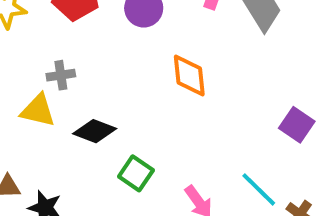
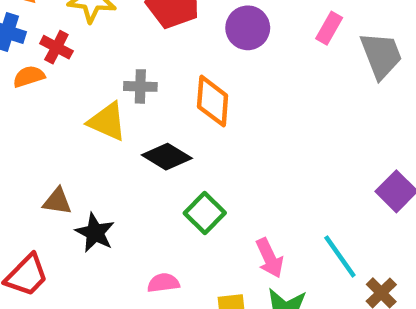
orange diamond: (189, 76) -> (213, 101), moved

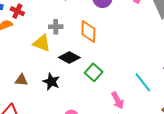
green square: (205, 213) -> (94, 72), moved
black star: (95, 233) -> (51, 82), moved
cyan line: (340, 256) -> (143, 82), moved

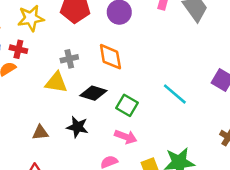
cyan line: (143, 82) -> (175, 94), moved
pink arrow: (118, 100) -> (126, 137), moved, turned -30

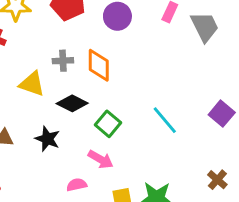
gray cross: (69, 59) -> (63, 61), moved

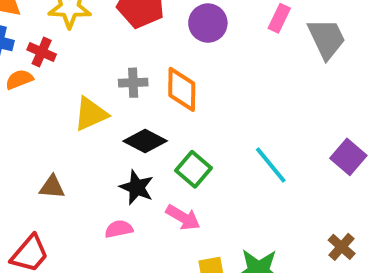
yellow triangle: (32, 84) -> (91, 114), turned -44
black star: (47, 139) -> (137, 187), moved
pink semicircle: (77, 185) -> (119, 229), moved

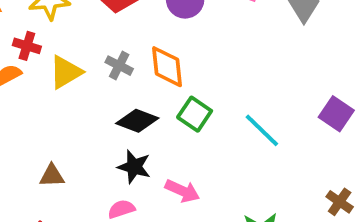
gray cross: (133, 83) -> (119, 66), turned 36
yellow triangle: (91, 114) -> (66, 72), moved
green square: (194, 169) -> (195, 114), moved

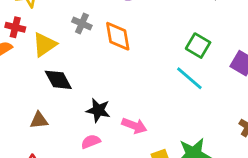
gray cross: (119, 66) -> (82, 24), moved
green square: (195, 114) -> (198, 46), moved
black diamond: (137, 121) -> (58, 80), moved, turned 44

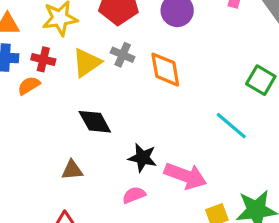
yellow triangle: (44, 45) -> (87, 63), moved
cyan line: (189, 78) -> (231, 126), moved
pink arrow: (134, 126) -> (185, 176), size x1.4

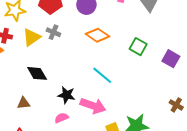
orange diamond: (165, 70) -> (97, 35), moved, turned -45
cyan line: (231, 126) -> (102, 75), moved

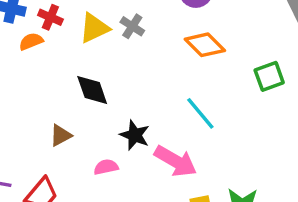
green square: (138, 47) -> (269, 76), turned 30
brown triangle: (24, 103) -> (61, 135), turned -32
pink semicircle: (62, 118) -> (106, 167), moved

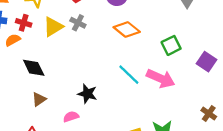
black diamond: (92, 90) -> (34, 68), moved
pink arrow: (175, 161) -> (161, 78), moved

